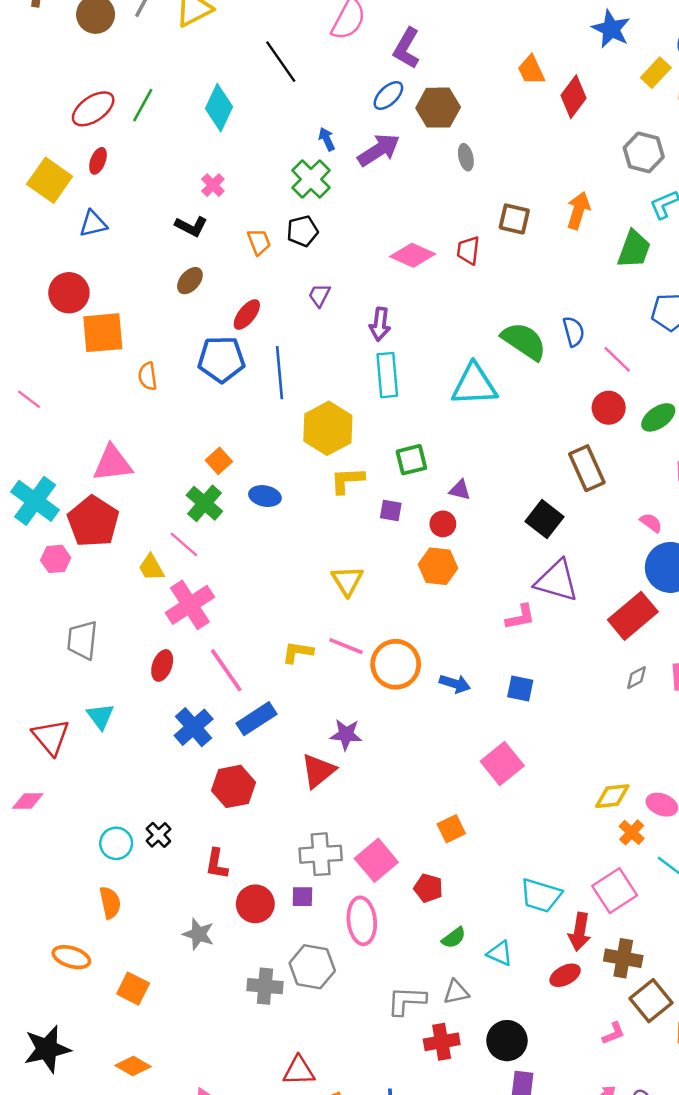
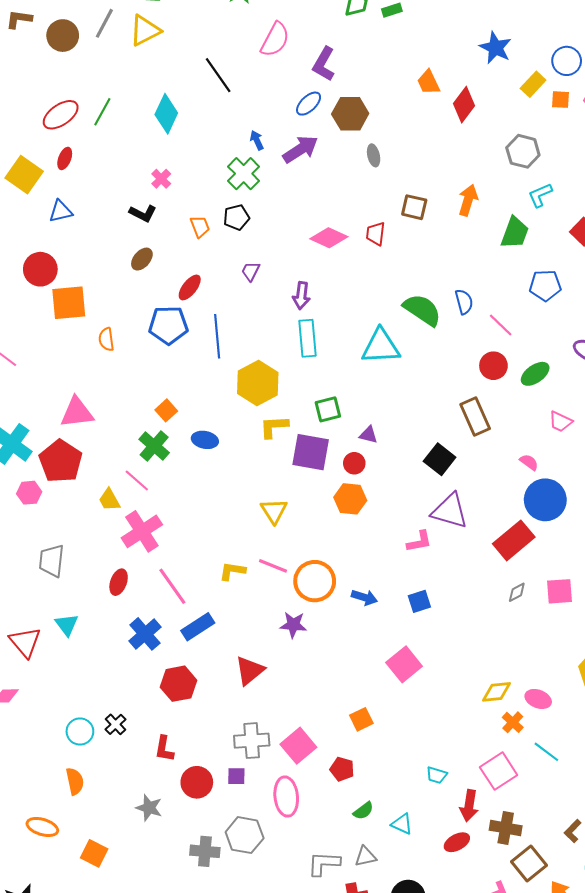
purple square: (391, 511) -> (311, 452), size x2.0
blue square: (520, 688) -> (419, 601), turned -30
purple star: (346, 734) -> (293, 625), moved
cyan trapezoid: (541, 895) -> (437, 775), size x0.6

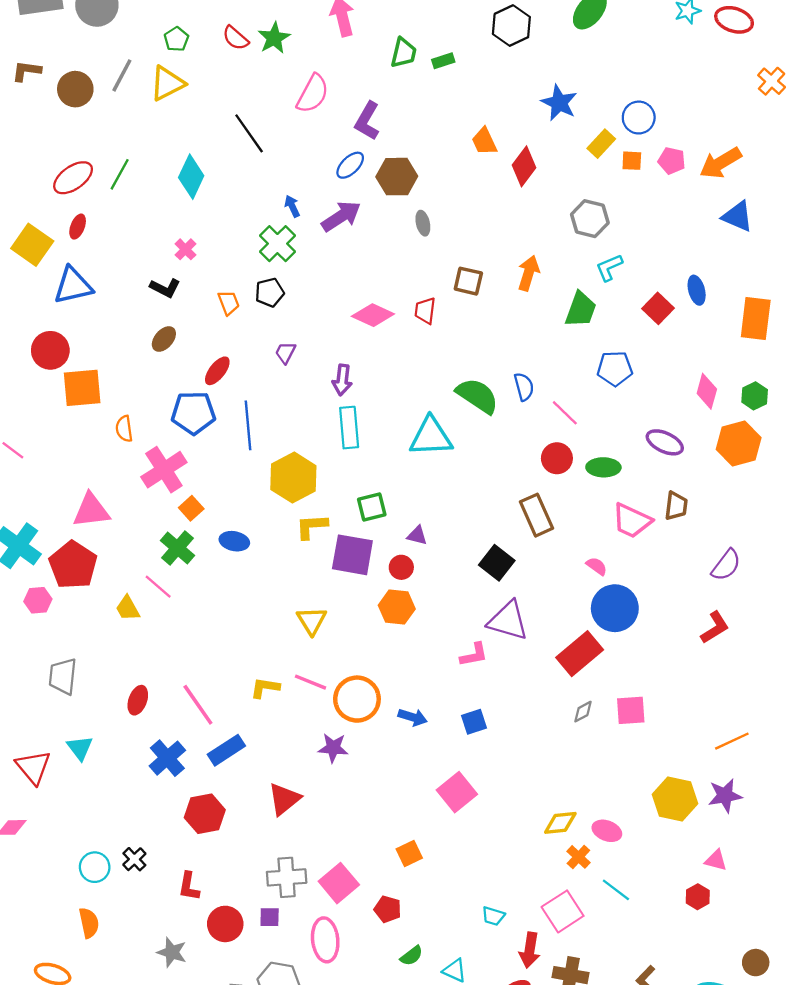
blue triangle: (61, 211) -> (73, 286), size x1.5
green ellipse: (535, 374) -> (603, 467), turned 36
pink trapezoid: (561, 422) -> (632, 521), size x1.5
pink cross: (142, 531) -> (164, 470), moved

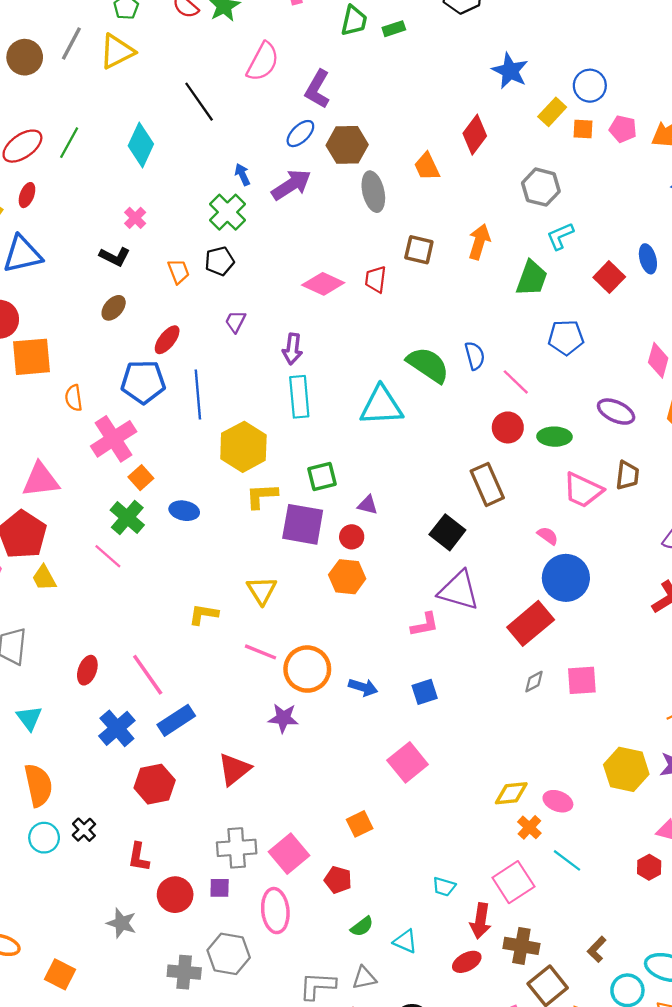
orange trapezoid: (484, 141) -> (427, 167), moved
gray ellipse: (423, 223) -> (373, 192), size x1.6
yellow trapezoid: (128, 608) -> (44, 578), moved
yellow L-shape: (265, 688) -> (204, 614), moved
orange semicircle: (89, 923) -> (38, 785), moved, size x1.4

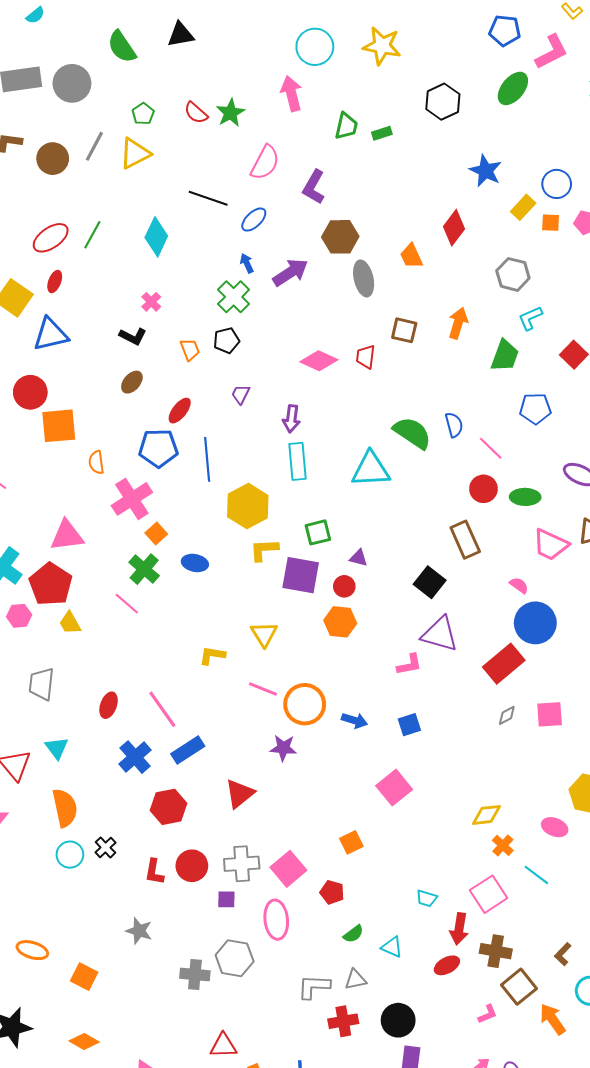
black line: (199, 102) -> (208, 198), turned -36
blue ellipse: (300, 134) -> (254, 220), moved
pink ellipse: (558, 801) -> (555, 827), moved
red circle: (175, 895) -> (192, 866), moved

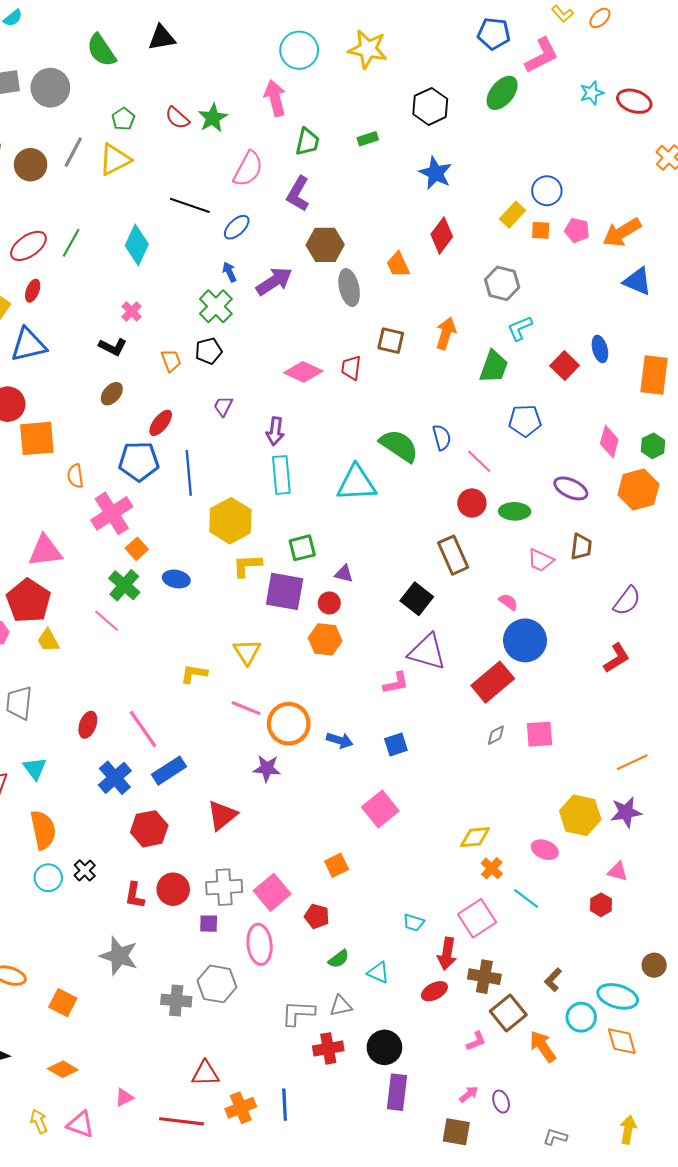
green trapezoid: (346, 126) -> (307, 142), moved
blue star: (486, 171) -> (435, 173), moved
pink trapezoid: (551, 545) -> (541, 560), size x0.7
gray star: (139, 931) -> (119, 956), size x1.4

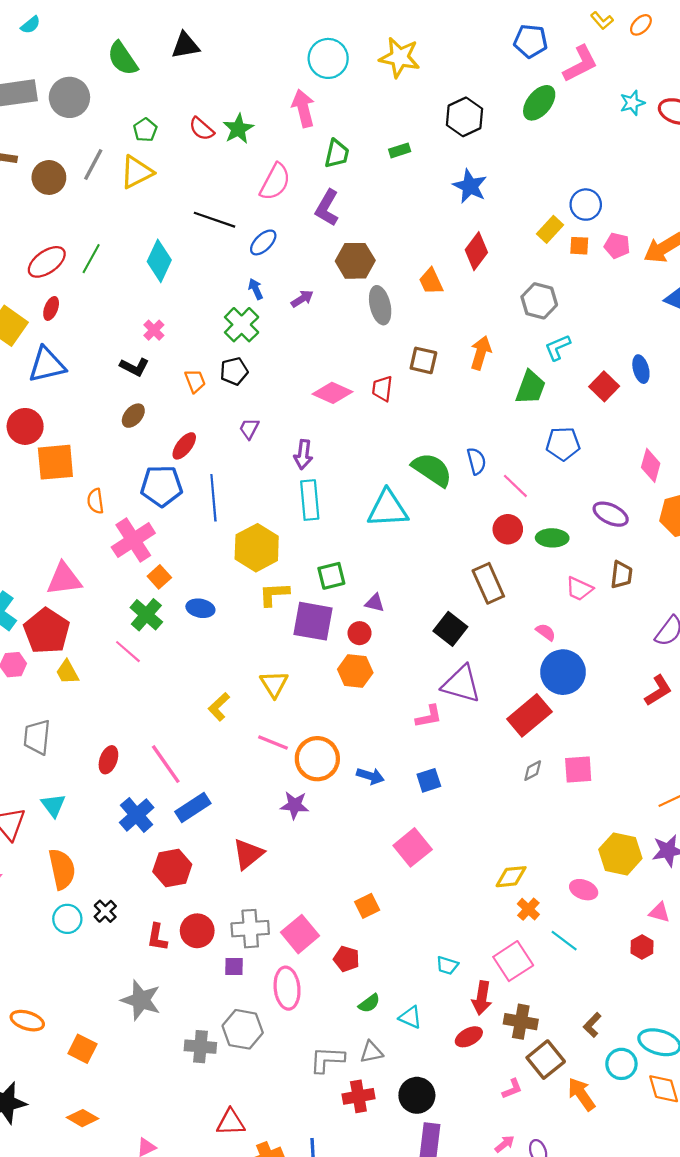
purple arrow: (274, 281) -> (302, 299), size x0.6
yellow L-shape: (194, 674) -> (219, 707), turned -52

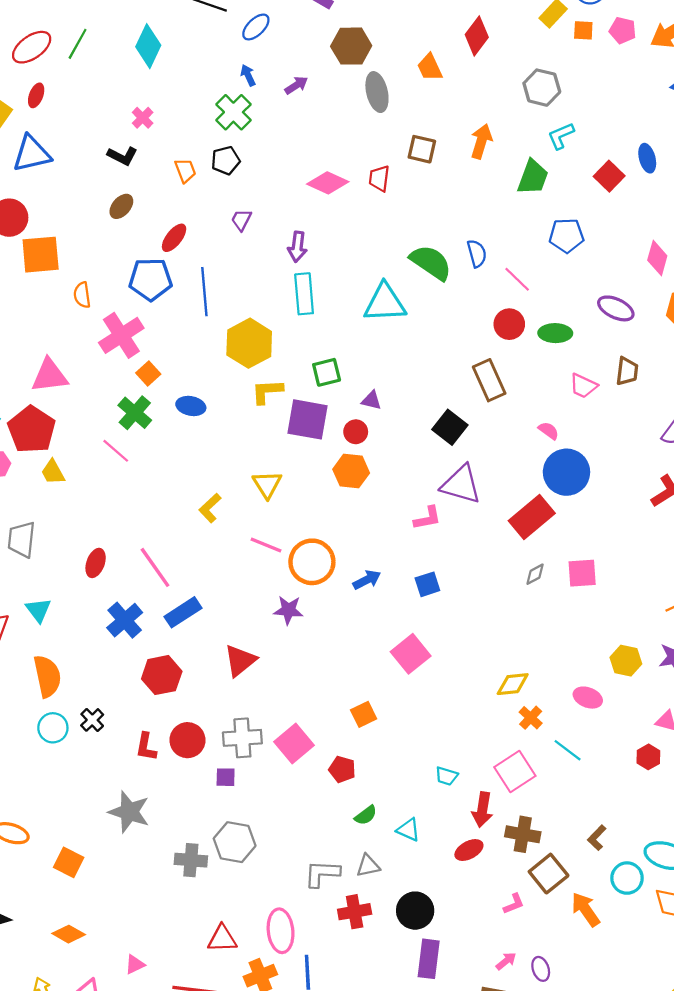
blue arrow: (370, 776) -> (367, 580), turned -44
yellow hexagon: (620, 854) -> (626, 661), size x0.7
pink ellipse: (287, 988) -> (281, 931), moved

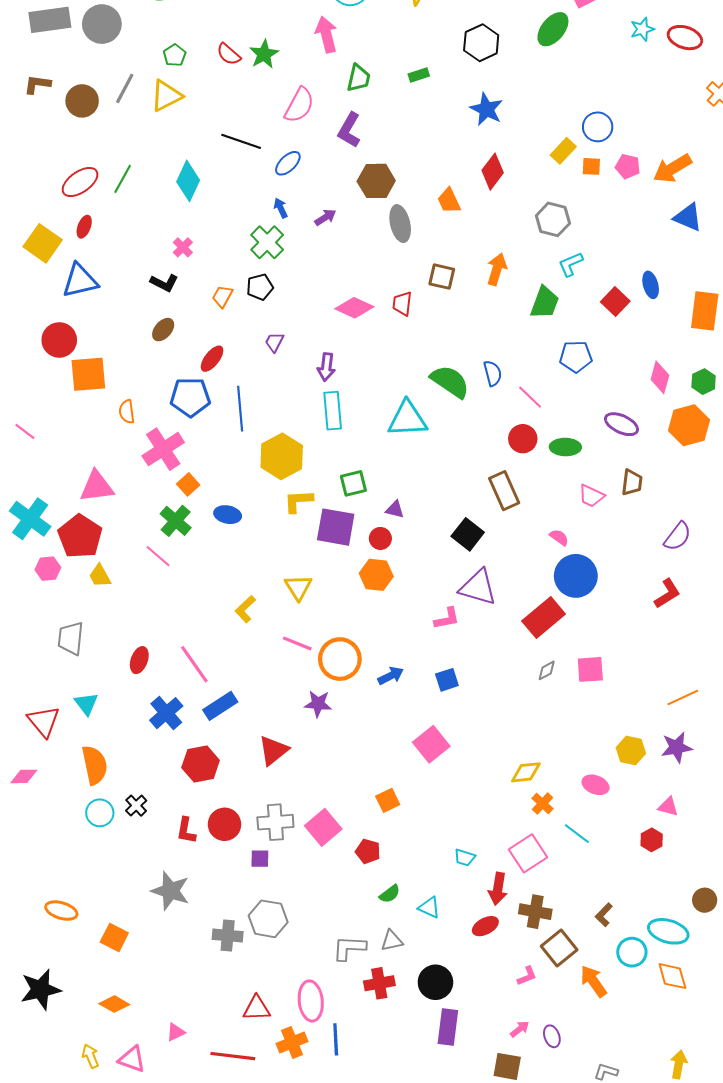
orange trapezoid: (185, 171) -> (222, 296), turned -130

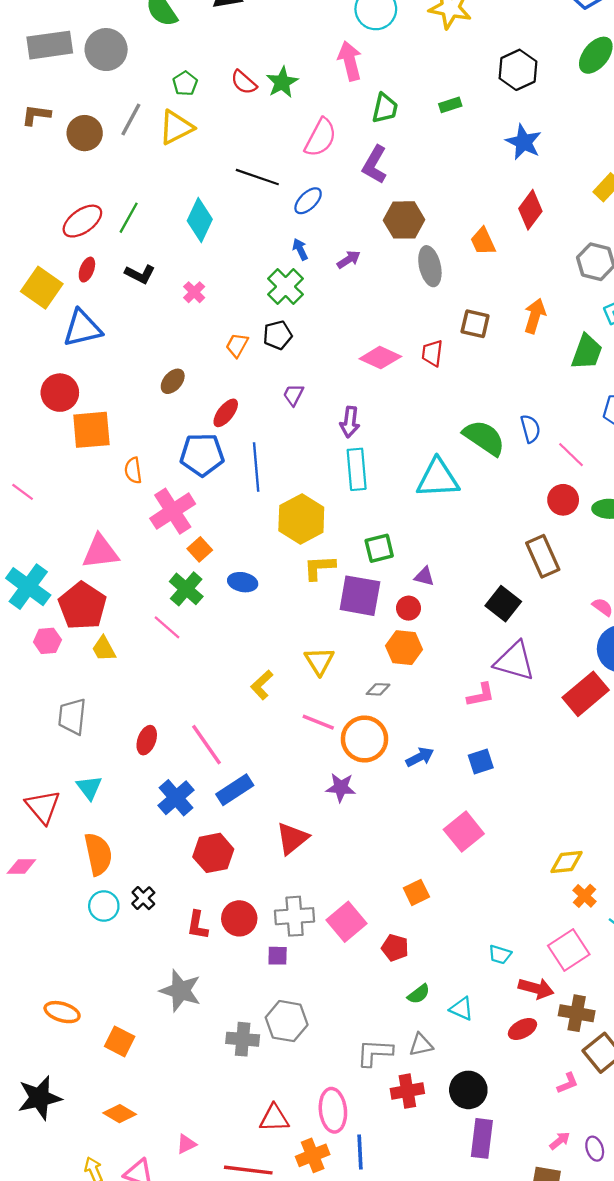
black L-shape: (164, 283) -> (140, 274), moved
gray diamond: (547, 670) -> (378, 689), moved, turned 30
red arrow: (498, 889) -> (536, 988), turned -84

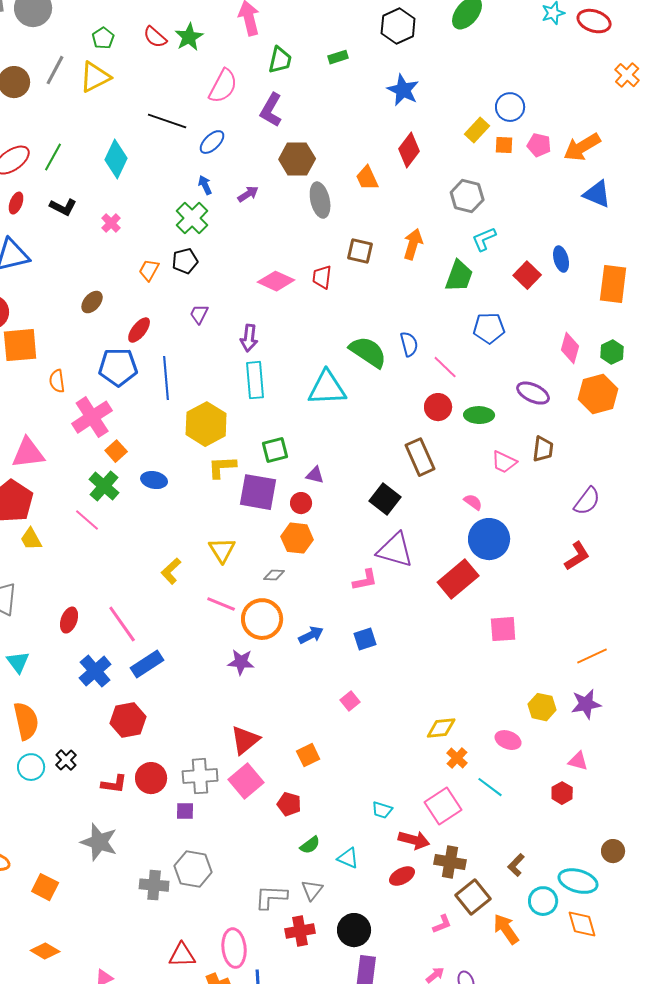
pink square: (464, 832) -> (350, 701), size x0.6
red triangle: (292, 838) -> (245, 740), moved
red L-shape: (197, 925) -> (114, 784), turned -92
gray triangle: (421, 1045) -> (312, 890), turned -40

